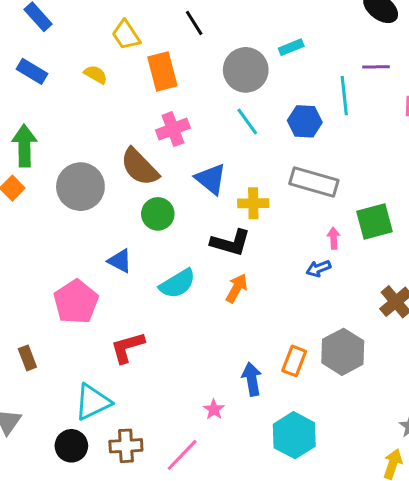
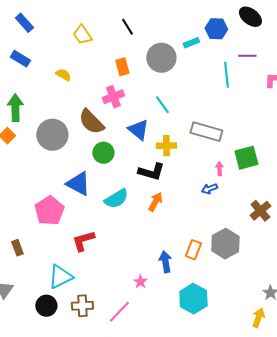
orange rectangle: (162, 71) -> (122, 67), moved, size x0.7
yellow semicircle: (96, 74) -> (63, 75), moved
cyan line: (247, 121) -> (162, 105), moved
blue hexagon: (305, 121) -> (216, 29), moved
blue triangle: (120, 261) -> (78, 184), size x1.5

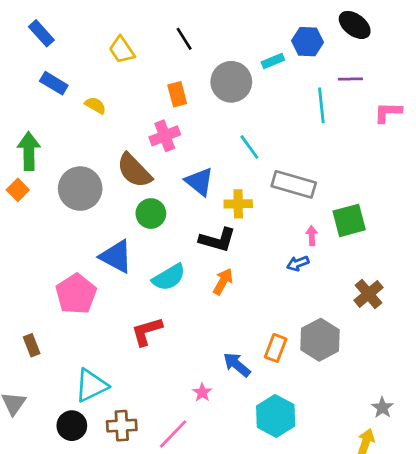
blue rectangle: (20, 59) -> (54, 83), moved
cyan line: (162, 105) -> (249, 147), moved
red L-shape: (83, 241) -> (147, 331), moved
blue arrow: (165, 262) -> (237, 365), turned -40

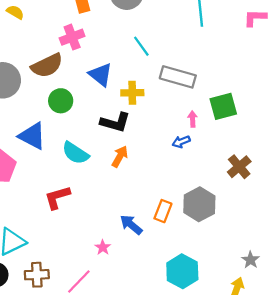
brown semicircle: (134, 171) -> (47, 66), turned -72
cyan semicircle: (169, 277) -> (75, 153), turned 64
cyan hexagon: (276, 416) -> (182, 271), moved

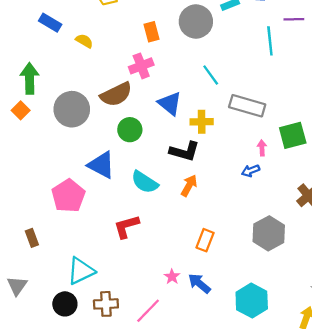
orange rectangle: (163, 211) -> (205, 240), moved
blue arrow: (131, 225) -> (199, 283), moved

